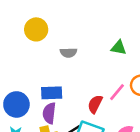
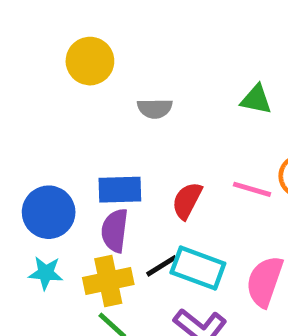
pink line: (117, 92) -> (252, 189), turned 66
red semicircle: (95, 104) -> (187, 201), moved

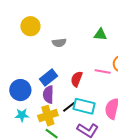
blue rectangle: (120, 190) -> (49, 78), turned -30

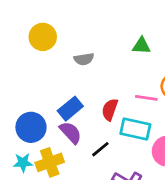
purple semicircle: (48, 95) -> (71, 133), turned 138
cyan rectangle: (84, 106) -> (135, 129), moved
cyan star: (22, 115) -> (23, 163), moved
yellow cross: (48, 116) -> (50, 162), moved

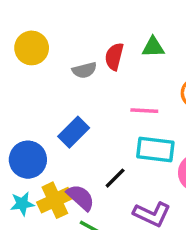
pink line: (146, 98) -> (144, 111), moved
red semicircle: (110, 110) -> (114, 57), moved
purple semicircle: (71, 133) -> (81, 197), moved

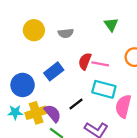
green triangle: (153, 47) -> (111, 25), turned 48
yellow circle: (32, 48) -> (34, 30), moved
red semicircle: (114, 57) -> (85, 61), moved

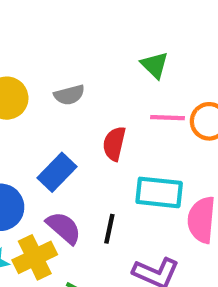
pink line: (100, 64) -> (167, 118), moved
black line: (76, 104) -> (109, 229), turned -32
purple semicircle: (53, 113) -> (64, 228), moved

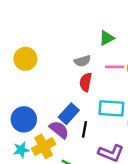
green triangle: (155, 65) -> (107, 38), turned 49
gray semicircle: (69, 95) -> (82, 61), moved
blue rectangle: (57, 172) -> (69, 114), moved

